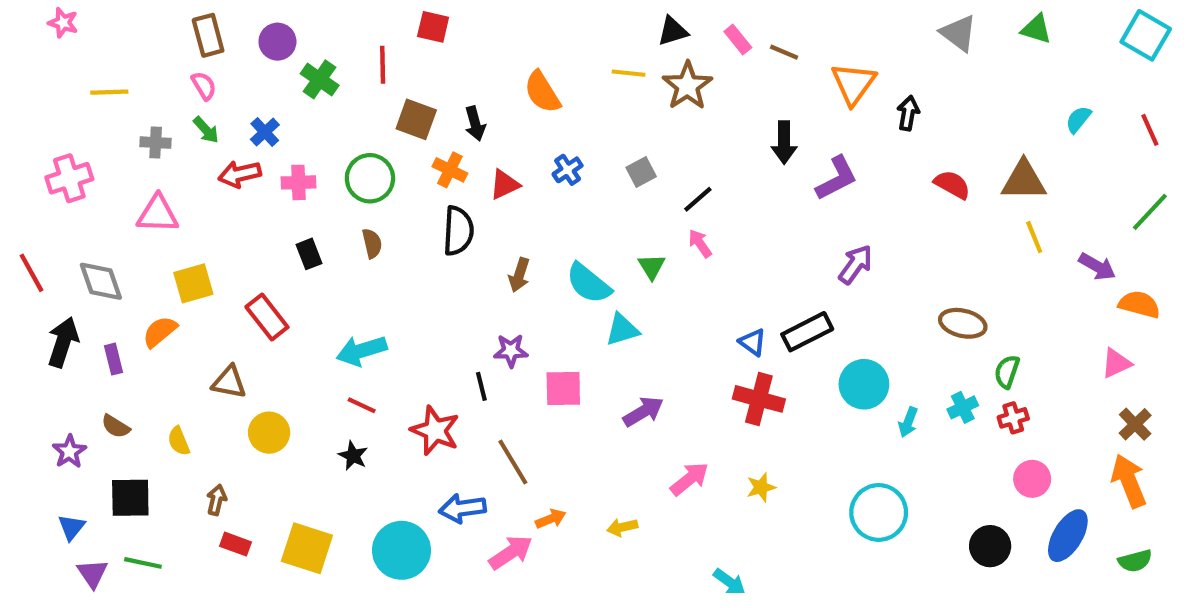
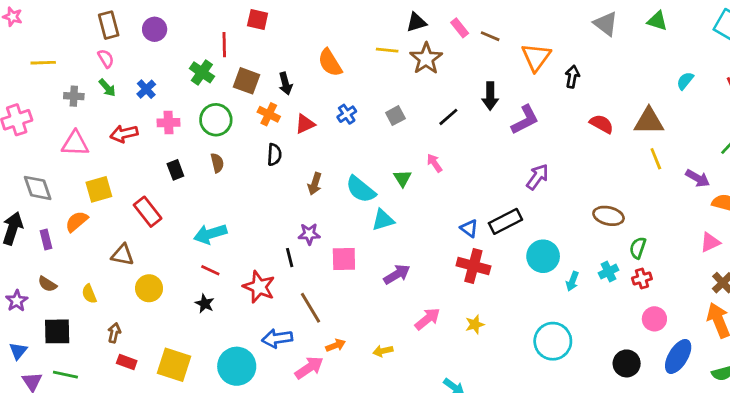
green cross: (320, 79) -> (202, 72), moved
red arrow: (240, 174) -> (124, 134), moved
black line: (698, 199) -> (448, 117), moved
black semicircle: (458, 231) -> (274, 155), size x0.7

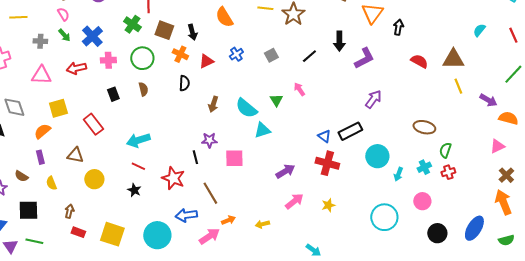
blue cross: (146, 89) -> (92, 36), size x1.5
purple rectangle: (46, 240) -> (40, 157), moved
purple arrow: (397, 274) -> (285, 171), moved
pink circle: (654, 319) -> (422, 201), moved

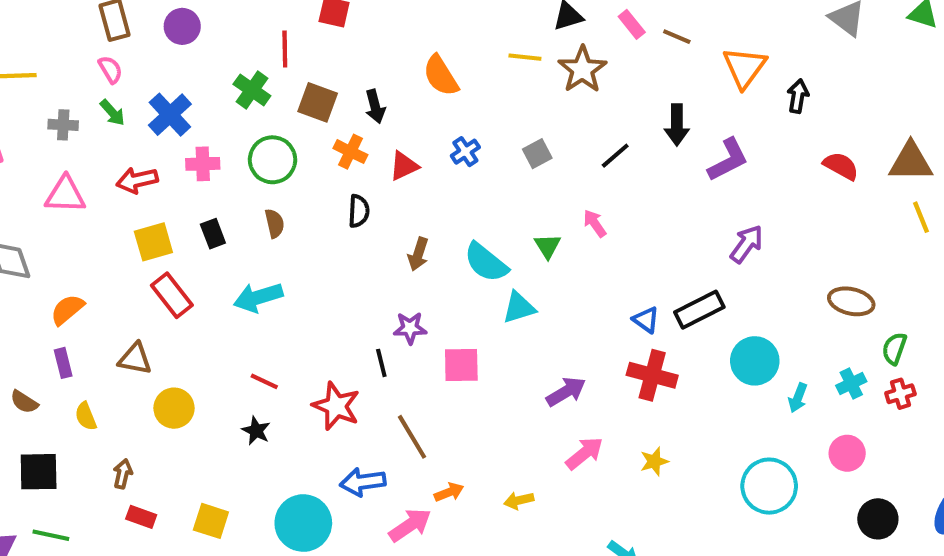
yellow square: (58, 108) -> (153, 242), moved
cyan arrow: (138, 140) -> (258, 297), moved
yellow square: (112, 234) -> (211, 521), size x0.7

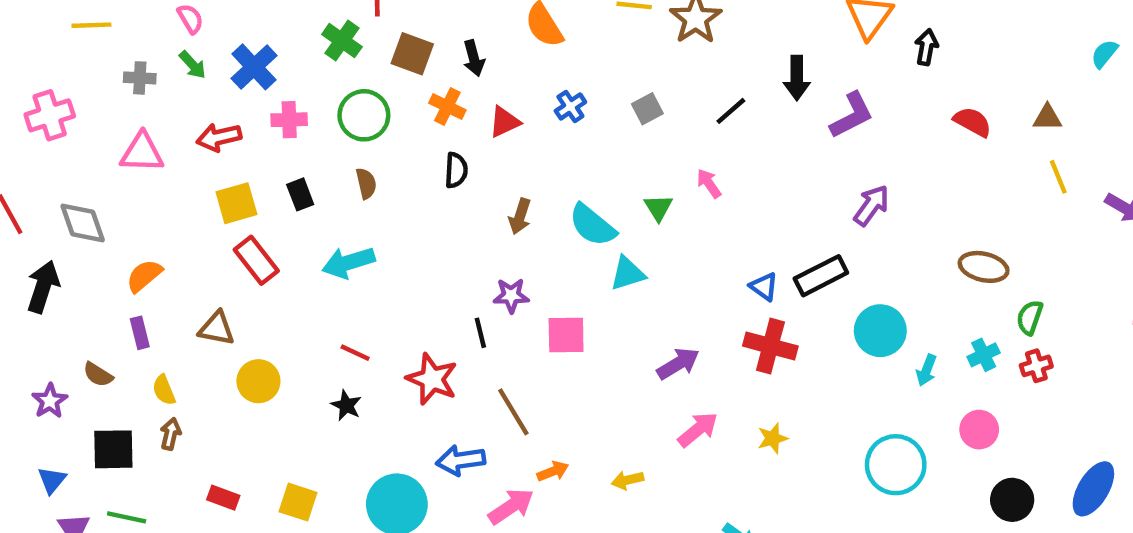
brown triangle: (911, 162) -> (1047, 117), size x0.6
brown arrow: (123, 474) -> (171, 434), moved

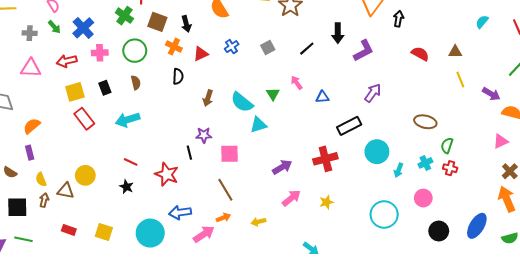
blue triangle: (764, 287) -> (322, 97), moved, turned -40
brown triangle: (217, 328) -> (66, 191), moved
red cross: (770, 346) -> (325, 159), turned -30
red cross: (1036, 366) -> (450, 168), turned 32
brown line: (513, 412) -> (225, 190), moved

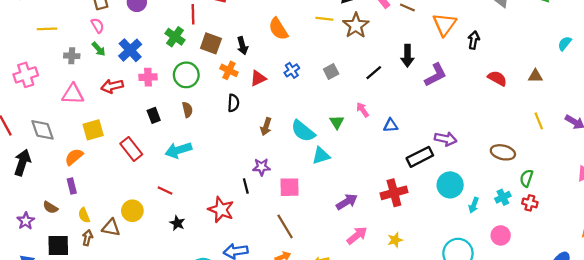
yellow line: (460, 80) -> (539, 121), moved
yellow square: (75, 92) -> (93, 130), moved
purple arrow: (373, 93) -> (446, 139), moved, turned 66
red line: (131, 162) -> (165, 191), moved

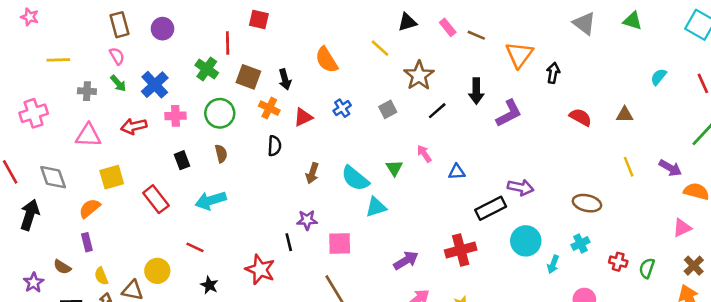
yellow line: (324, 19) -> (380, 48), turned 36
brown star: (356, 25) -> (419, 76), moved
green semicircle: (526, 178) -> (647, 268), moved
cyan cross: (503, 197) -> (580, 243), moved

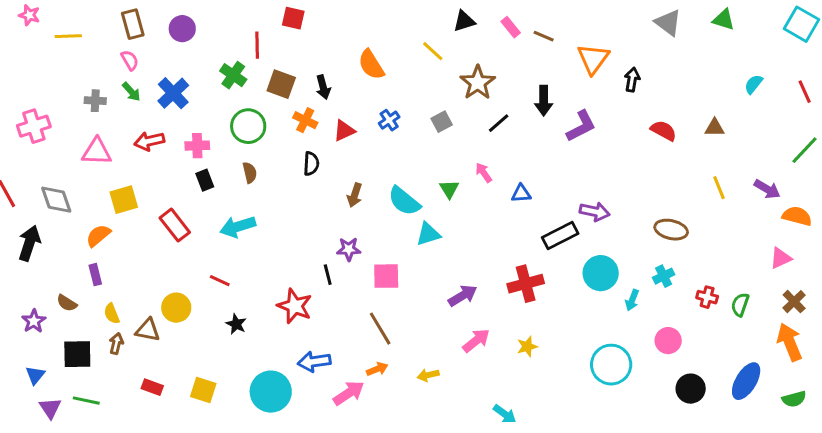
yellow line: (58, 60) -> (68, 36), moved
pink cross: (175, 116) -> (197, 146), moved

